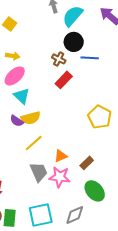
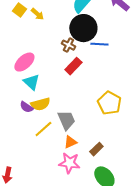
black circle: (74, 42) -> (83, 28), size x1.4
yellow arrow: (13, 56) -> (37, 14), moved, turned 32
gray trapezoid: (39, 172) -> (66, 120), moved

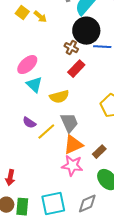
yellow semicircle: (40, 104) -> (59, 97), moved
purple semicircle: (26, 107) -> (29, 123), moved
orange triangle: (70, 142) -> (73, 145), size x1.5

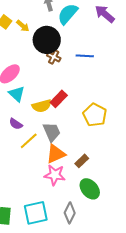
black circle: (86, 31) -> (47, 40), moved
red rectangle: (76, 69) -> (59, 99), moved
purple semicircle: (29, 123) -> (16, 124), moved
gray diamond: (87, 204) -> (70, 213), turned -40

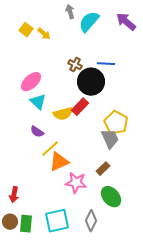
black circle: (47, 40) -> (91, 82), moved
gray trapezoid: (52, 132) -> (110, 139), moved
orange triangle: (56, 154) -> (59, 162), moved

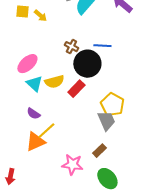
yellow square: (26, 30) -> (22, 12), turned -32
yellow semicircle: (63, 114) -> (54, 82), moved
orange triangle: (59, 162) -> (35, 142), moved

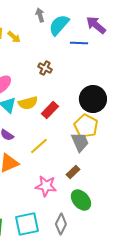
blue line: (102, 46) -> (79, 43), moved
black circle: (87, 64) -> (93, 99), moved
yellow line: (46, 131) -> (39, 146), moved

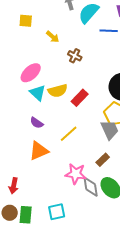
yellow arrow: (14, 37) -> (53, 37), moved
cyan square: (27, 224) -> (57, 212), size x0.7
gray diamond: (61, 224) -> (91, 187), moved, turned -35

